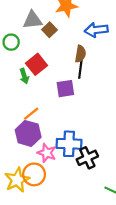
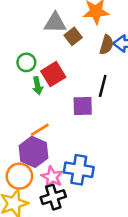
green circle: (11, 42) -> (26, 62), moved
brown semicircle: (80, 54) -> (106, 45), moved
black cross: (87, 158) -> (53, 197), moved
orange circle: (34, 174) -> (19, 176), moved

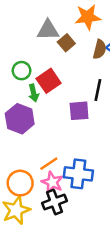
orange line: (40, 130) -> (49, 164), moved
purple hexagon: (33, 152) -> (20, 119), moved

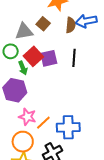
gray triangle: (48, 30) -> (24, 31), moved
purple square: (79, 111) -> (49, 58), moved
pink star: (52, 182) -> (27, 117), moved

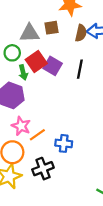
brown square: (43, 24) -> (51, 28), turned 32
purple square: (49, 58) -> (53, 66), turned 36
blue cross: (68, 127) -> (64, 143), size x0.7

